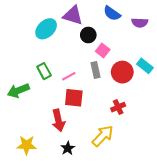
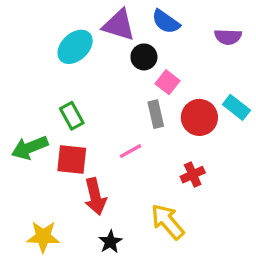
blue semicircle: (112, 13) -> (166, 22), moved
pink line: (69, 76) -> (131, 151), moved
red square: (74, 98) -> (72, 159), moved
yellow arrow: (103, 136) -> (167, 222), turned -85

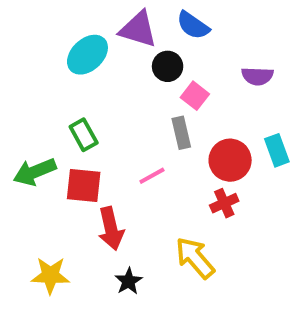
purple semicircle: (228, 37) -> (257, 76), moved
cyan rectangle: (236, 107) -> (277, 150), moved, turned 32
red circle: (199, 117) -> (230, 160), moved

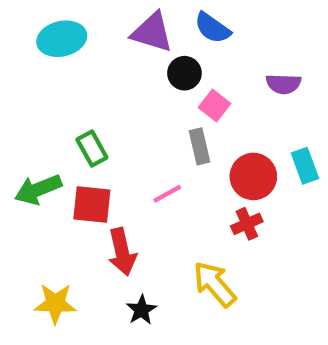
cyan ellipse: (87, 55) -> (62, 39), moved, turned 30

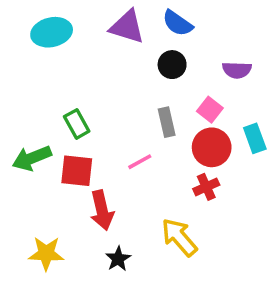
black circle: (184, 73) -> (172, 65), moved
pink square: (215, 105) -> (210, 110), moved

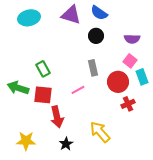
pink square: (210, 110) -> (130, 61), moved
green arrow: (32, 158) -> (18, 88), turned 40
red cross: (206, 187) -> (128, 104), moved

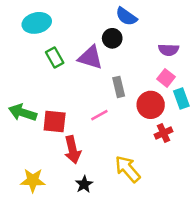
purple triangle: (71, 15) -> (90, 57), moved
black circle: (96, 36) -> (112, 38), moved
green rectangle: (43, 69) -> (55, 57), moved

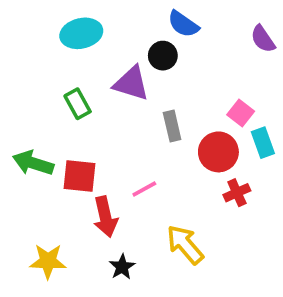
cyan ellipse: (37, 23) -> (81, 33), moved
purple semicircle: (169, 50) -> (263, 39), moved, turned 54
green rectangle: (55, 57) -> (78, 104), moved
pink line: (99, 115) -> (144, 189), moved

